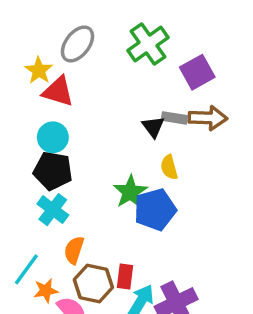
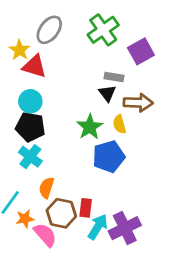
gray rectangle: (174, 118) -> (114, 77), moved
brown arrow: (208, 118) -> (138, 103), moved
green star: (130, 192) -> (90, 127), moved

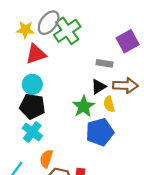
green cross: (103, 30) -> (67, 31), moved
yellow star: (20, 50) -> (25, 30), moved, turned -30
red triangle: (34, 66) -> (36, 54), turned -35
black triangle: (107, 93) -> (99, 87), moved, turned 35

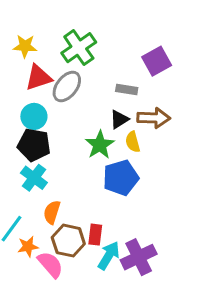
gray ellipse: (49, 23) -> (67, 87), moved

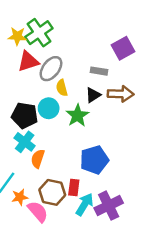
green cross: (79, 48) -> (39, 33), moved
cyan circle: (34, 116) -> (49, 108), moved
yellow semicircle: (133, 142) -> (62, 88), moved
blue pentagon: (121, 178) -> (94, 160), moved
orange semicircle: (52, 212) -> (38, 159), moved

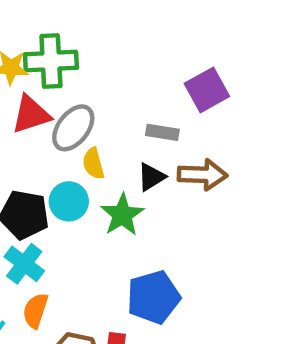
green cross: (39, 33) -> (51, 61), turned 32
orange semicircle: (38, 159) -> (35, 311), moved

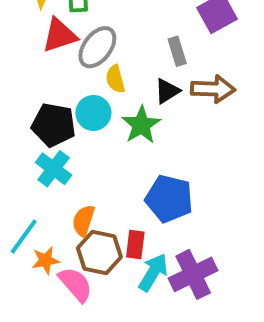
gray rectangle: (162, 132) -> (177, 51), turned 64
blue pentagon: (153, 297) -> (169, 199), turned 30
orange semicircle: (35, 311) -> (83, 221), moved

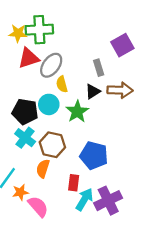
brown hexagon: (99, 252) -> (52, 145), moved

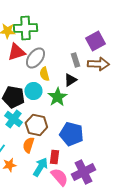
brown arrow: (120, 90) -> (98, 64), moved
cyan arrow: (84, 199) -> (40, 167), moved
pink semicircle: (38, 206) -> (59, 177), moved

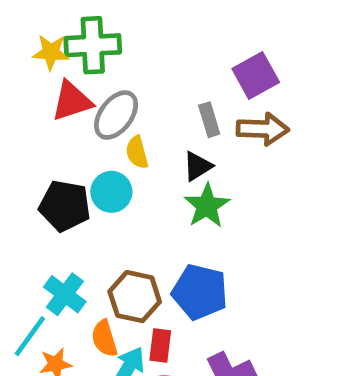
green star: (57, 97) -> (207, 206), moved
cyan cross: (13, 119) -> (65, 294), moved
brown hexagon: (36, 125) -> (135, 297), moved
orange semicircle: (28, 145) -> (104, 338), moved, turned -35

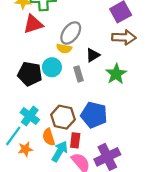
gray ellipse: (116, 115) -> (71, 33), moved
gray rectangle: (209, 120) -> (78, 74), moved
yellow semicircle: (137, 152) -> (64, 48), turned -64
green star: (207, 206) -> (116, 74), moved

